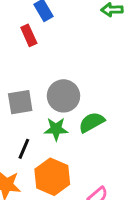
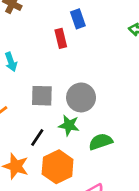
green semicircle: (92, 122) -> (101, 142), moved

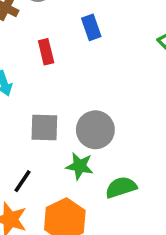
red rectangle: (61, 38) -> (46, 52), moved
black line: (37, 137) -> (23, 181), moved

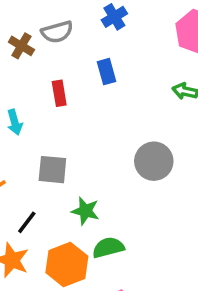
gray circle: (95, 130) -> (154, 161), moved
green semicircle: (121, 187) -> (108, 248), moved

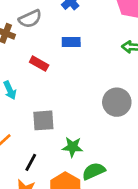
blue rectangle: (106, 72) -> (71, 42), turned -66
red rectangle: (59, 93) -> (39, 64), turned -42

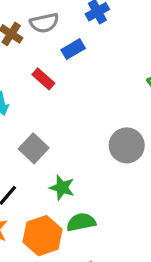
blue rectangle: (71, 42) -> (73, 49), moved, turned -42
gray square: (43, 120) -> (34, 148), turned 35

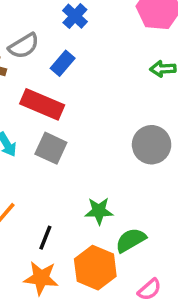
red rectangle: (43, 79) -> (42, 104), size x1.6
gray square: (34, 148) -> (51, 148), moved

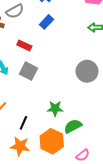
blue rectangle: (63, 63) -> (46, 22), moved
red rectangle: (42, 104) -> (24, 46), size x0.6

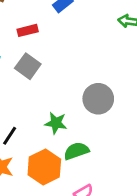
red rectangle: (24, 46) -> (28, 30), turned -48
gray circle: (87, 71) -> (98, 99), moved

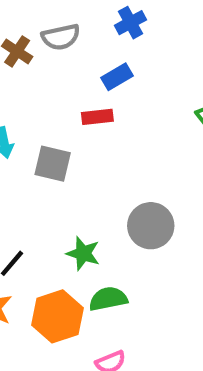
red rectangle: (28, 30) -> (97, 117), moved
gray square: (28, 66) -> (53, 164), turned -30

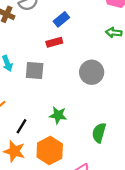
gray circle: (151, 226) -> (92, 72), moved
green semicircle: (108, 299) -> (99, 133), moved, turned -54

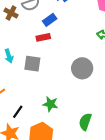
blue rectangle: (61, 19) -> (50, 20), moved
red rectangle: (54, 42) -> (43, 37), moved

